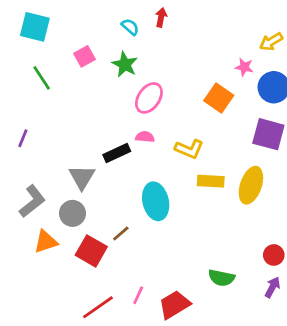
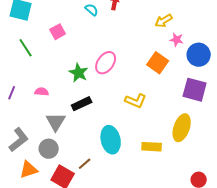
yellow arrow: (271, 42) -> (164, 21), moved
green star: (125, 64) -> (79, 73), moved
pink semicircle: (145, 137) -> (42, 92), moved
yellow rectangle: (211, 181) -> (152, 147), moved

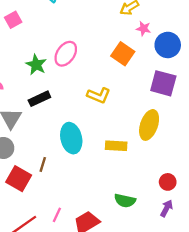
brown line: (85, 164) -> (43, 164), turned -32

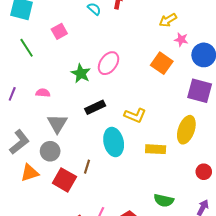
yellow L-shape: (99, 95) -> (135, 115), moved
black rectangle: (39, 99) -> (95, 107), moved
red circle: (168, 182) -> (204, 172), moved

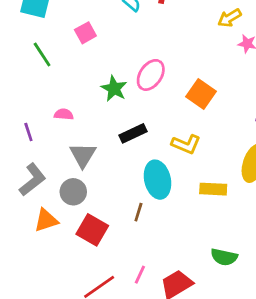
orange square: (162, 63) -> (201, 94), moved
purple line: (12, 94) -> (28, 132), moved, turned -40
brown line: (87, 167) -> (138, 212), moved

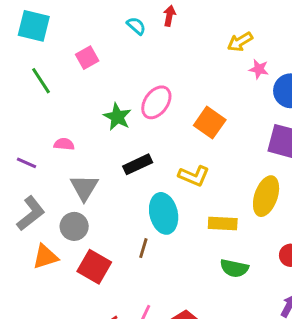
purple line: (28, 132) -> (27, 163), turned -48
green semicircle: (224, 257) -> (234, 268), moved

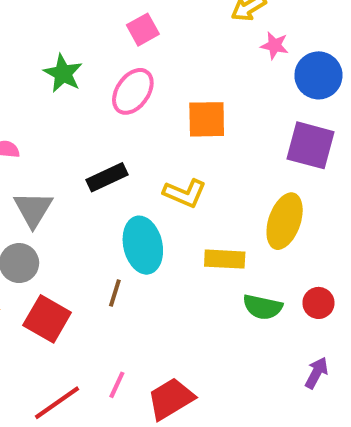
pink square: (87, 58) -> (143, 30), moved
green star: (117, 117) -> (63, 73), moved
orange square: (210, 123) -> (207, 119), turned -36
green semicircle: (234, 268) -> (263, 307), moved

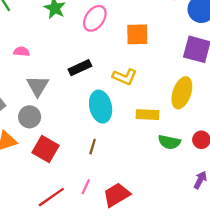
brown line: (115, 293) -> (93, 147), moved

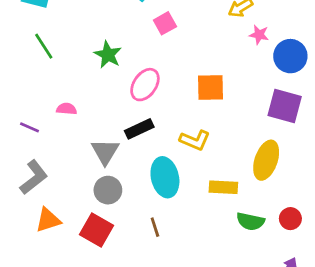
pink ellipse: (95, 18) -> (145, 85), moved
gray triangle: (38, 86) -> (105, 152), moved
gray circle: (30, 117) -> (108, 190), moved
brown line: (93, 147) -> (155, 227), turned -35

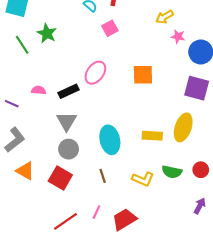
green star: (108, 55) -> (47, 33), moved
black rectangle: (139, 129) -> (69, 91), moved
yellow L-shape: (195, 140) -> (143, 179), moved
yellow rectangle: (223, 187) -> (152, 136), moved
orange triangle: (48, 220) -> (25, 171), turned 48

